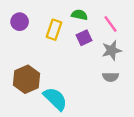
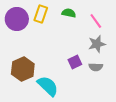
purple circle: (20, 22) -> (17, 19), size x1.5
yellow rectangle: (54, 30) -> (41, 14), moved
purple square: (84, 38) -> (75, 62), moved

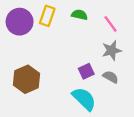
gray semicircle: (96, 67) -> (111, 77), turned -152
cyan semicircle: (48, 86) -> (84, 99), moved

